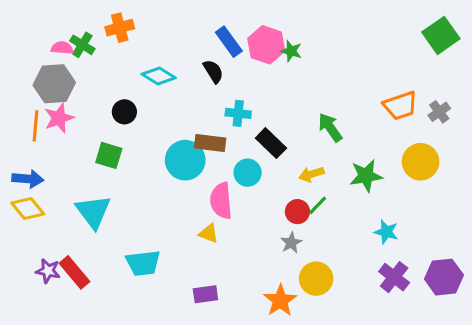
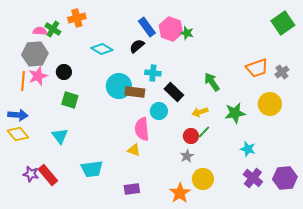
black semicircle: (213, 71) -> (137, 46), turned -98
black circle: (124, 112) -> (64, 72), moved
cyan circle: (185, 160) -> (119, 86), moved
cyan triangle: (93, 212) -> (60, 136), size x0.7

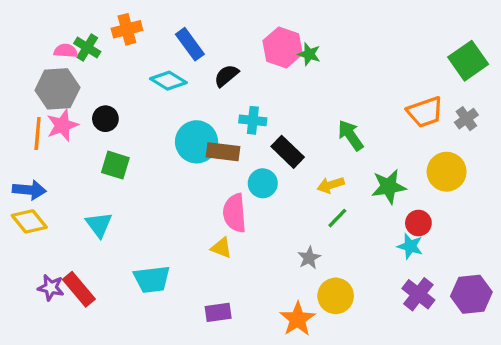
green square: (283, 23) -> (468, 61), moved
blue rectangle: (147, 27) -> (190, 44), moved
red circle: (191, 136) -> (418, 223), moved

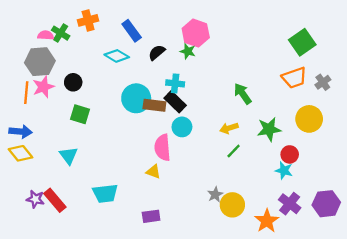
green star: (309, 54) -> (188, 51), moved
green square: (468, 61) -> (302, 42), moved
black rectangle: (288, 152) -> (175, 102), moved
gray star: (309, 258) -> (215, 195), moved
orange star: (298, 319) -> (267, 221), moved

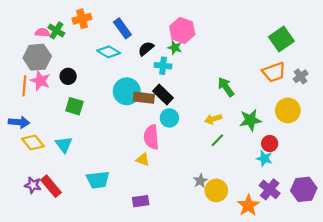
cyan cross: (175, 83) -> (163, 66), moved
pink star: (43, 87) -> (40, 81), turned -30
yellow diamond: (20, 153) -> (33, 142), moved

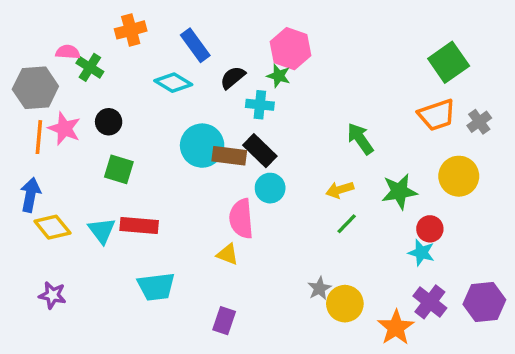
green cross: (56, 30) -> (90, 67), moved
gray hexagon: (37, 57) -> (35, 88), moved
blue arrow: (19, 122) -> (30, 195), turned -84
red rectangle: (51, 186) -> (139, 225), moved, turned -45
purple rectangle: (141, 201) -> (224, 321), turned -63

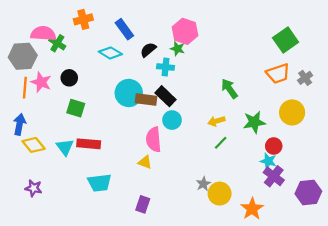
pink semicircle: (68, 52) -> (43, 33), size x1.6
purple cross: (430, 302) -> (274, 176), moved

